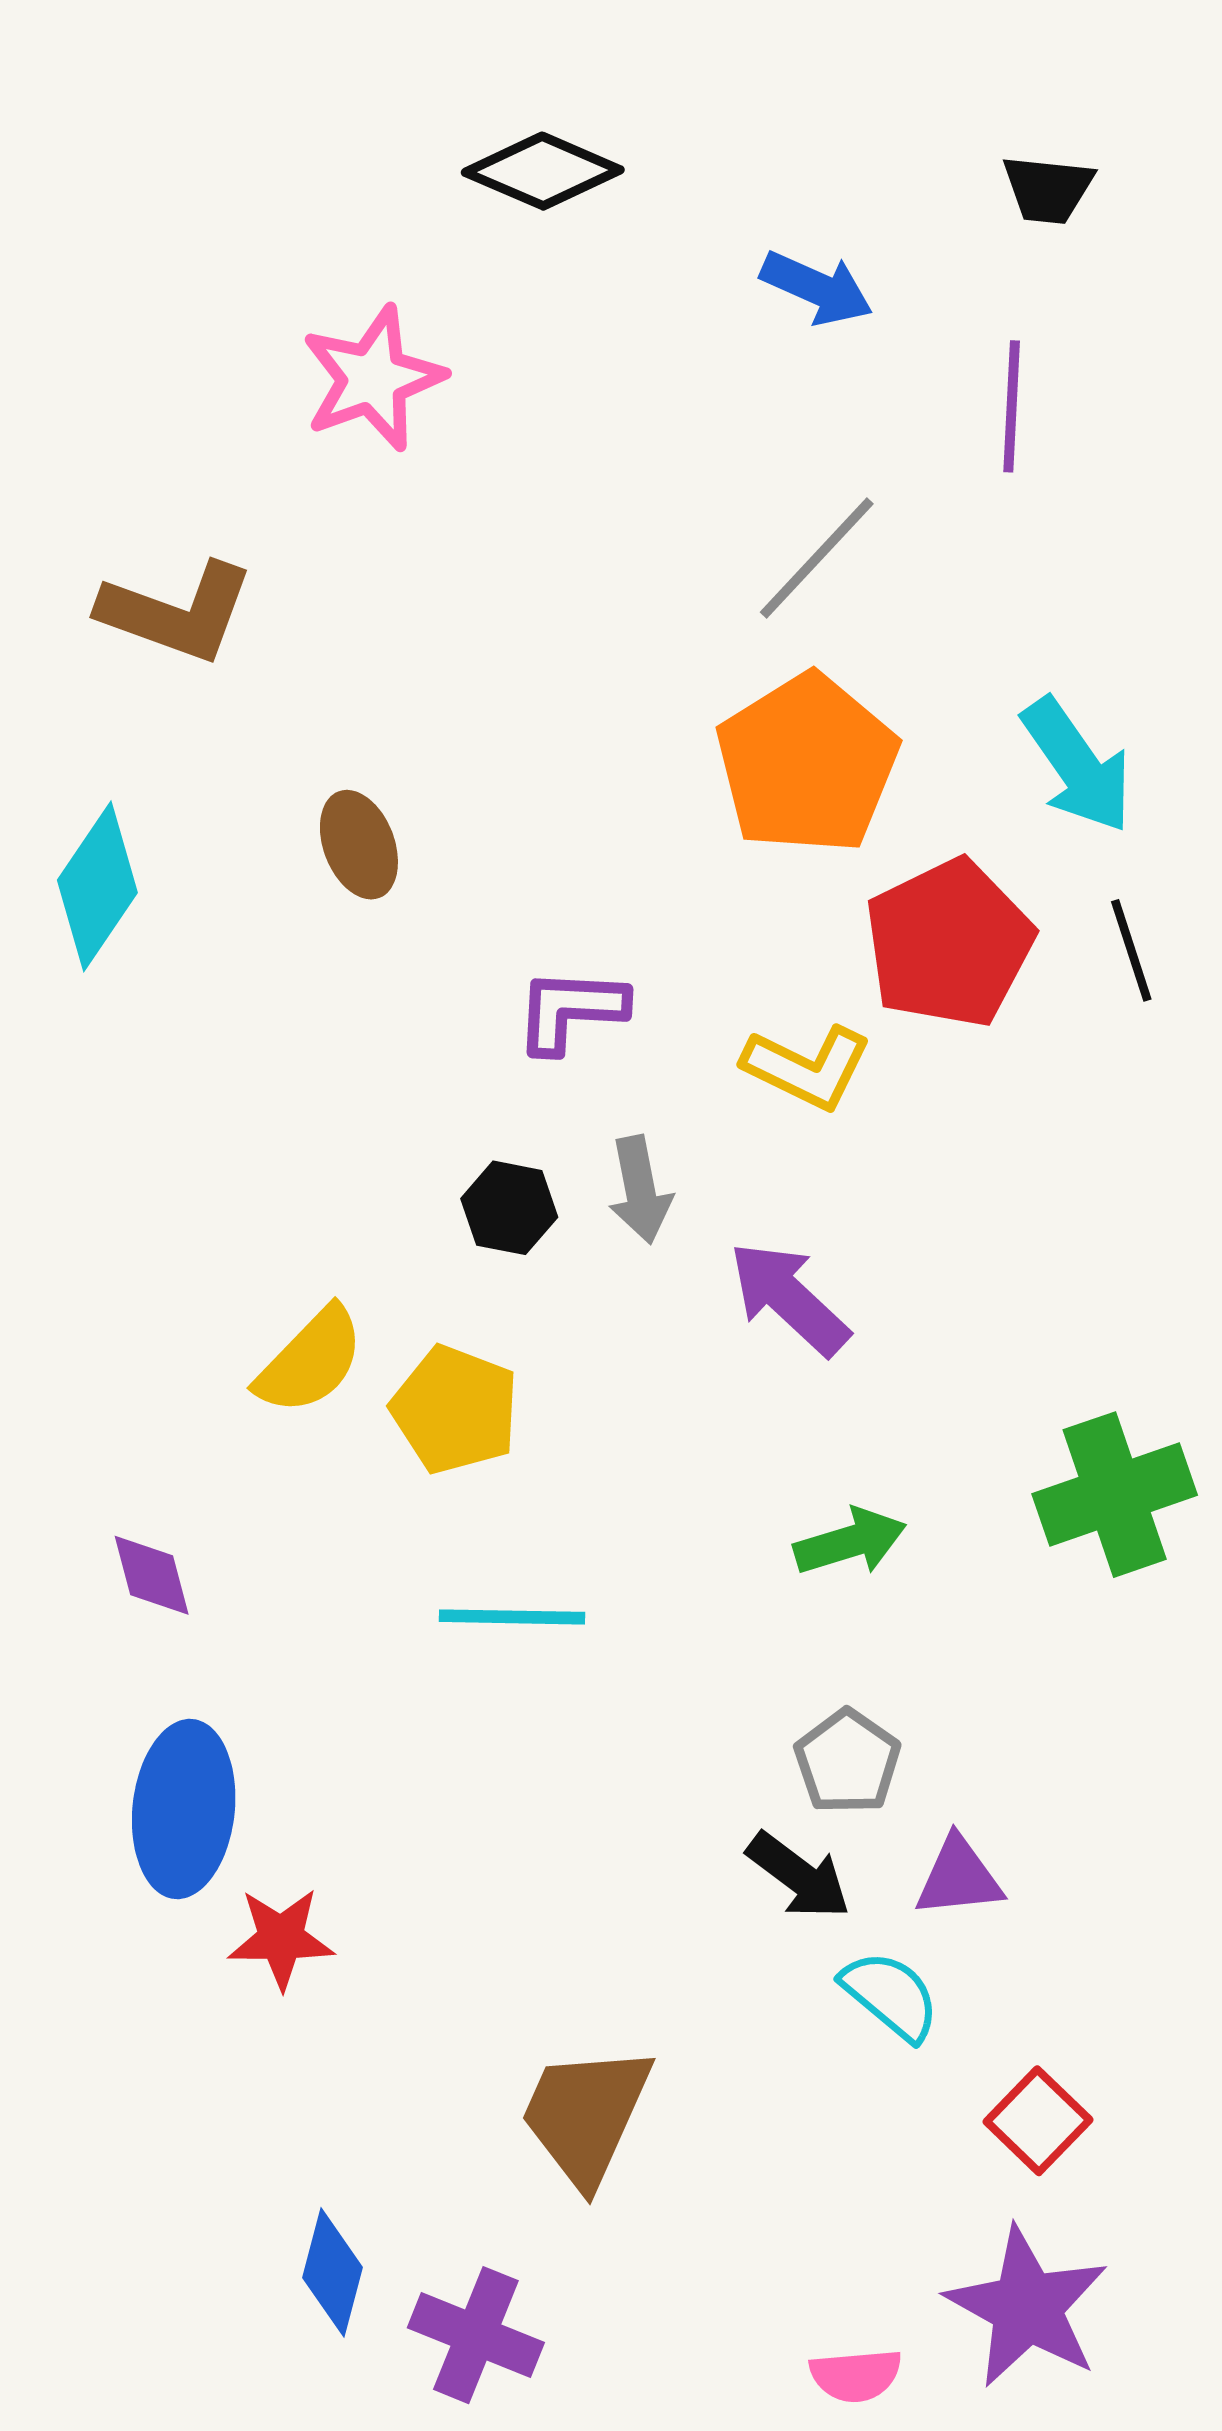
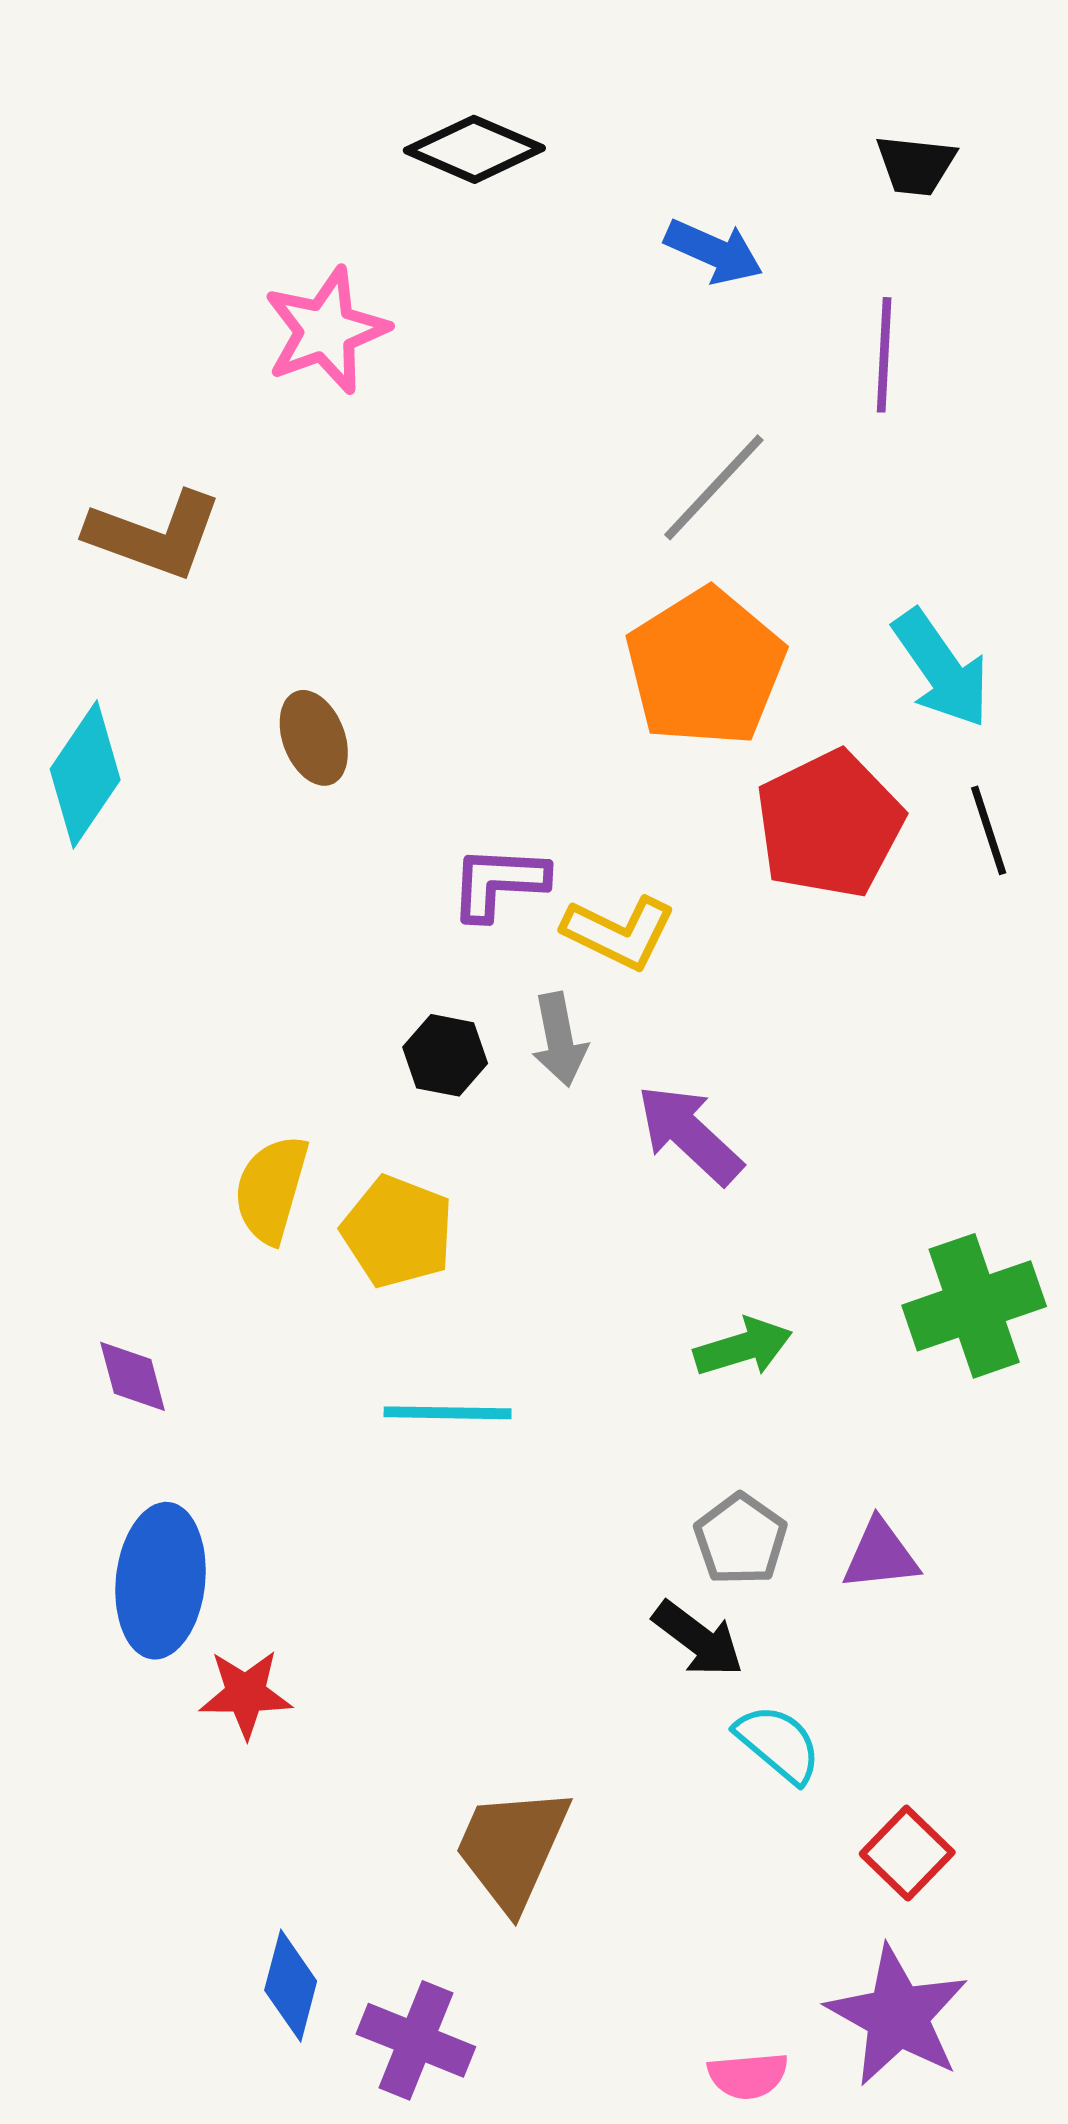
yellow L-shape: (807, 1067) -> (619, 932), moved
yellow semicircle: (310, 1361) -> (271, 1189), turned 152
purple triangle: (959, 1877) -> (880, 1555), moved

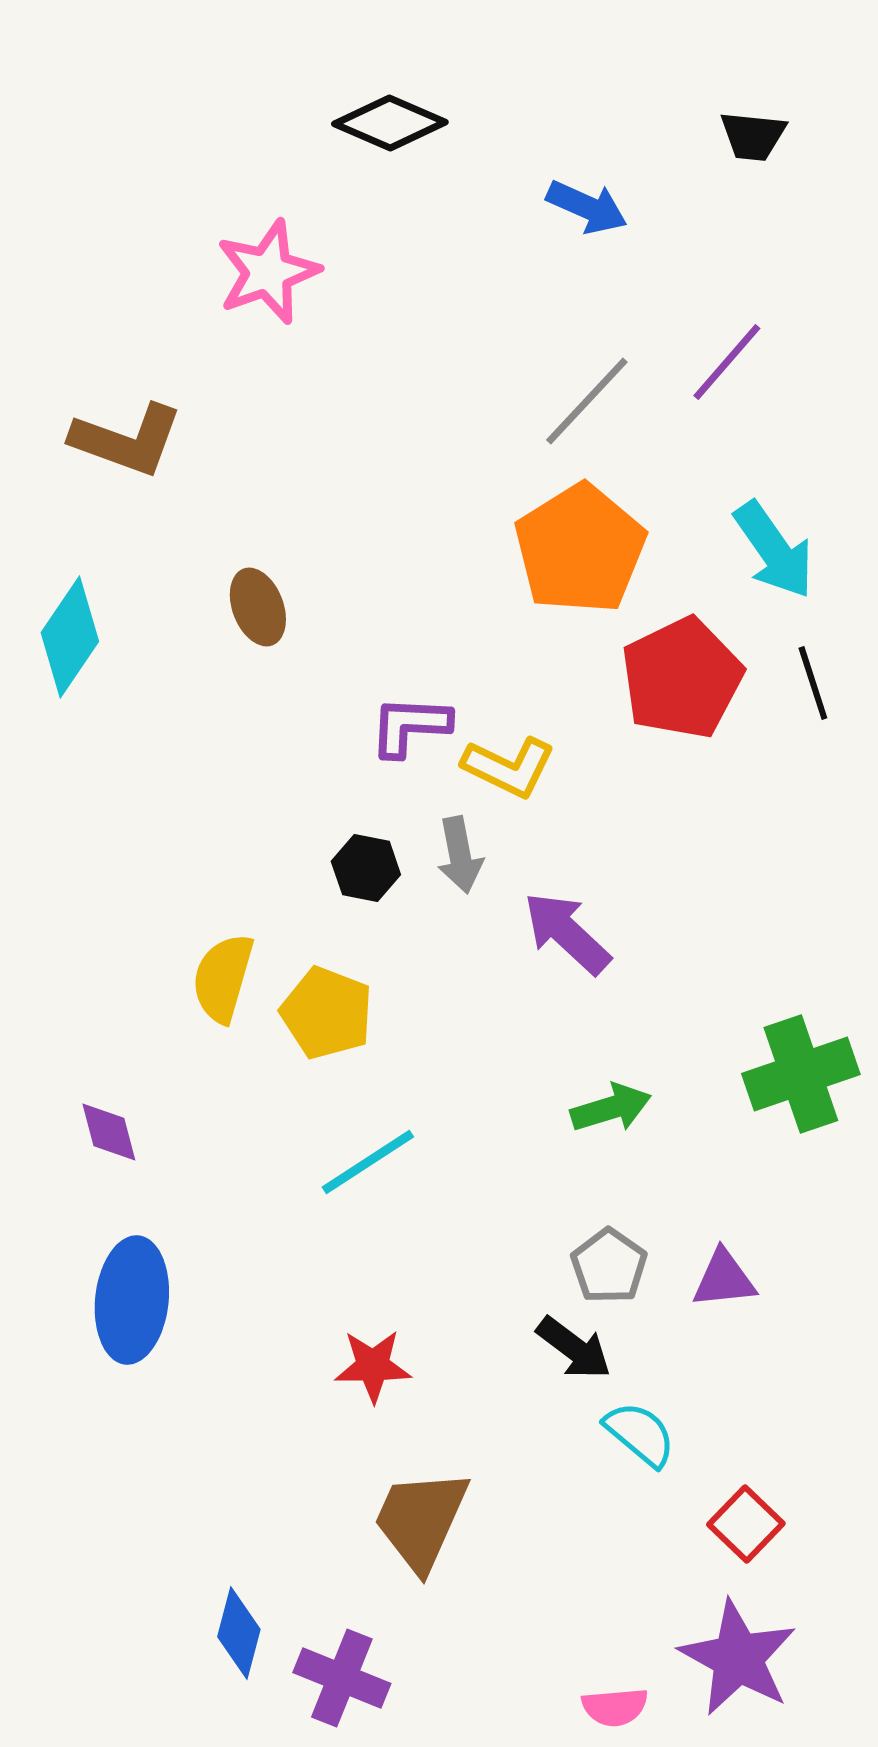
purple line: (884, 355) -> (727, 362), moved, turned 38
cyan line: (448, 1413) -> (368, 1162), turned -34
red star: (246, 1694) -> (373, 1366), moved

